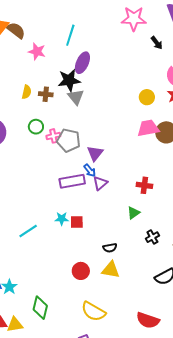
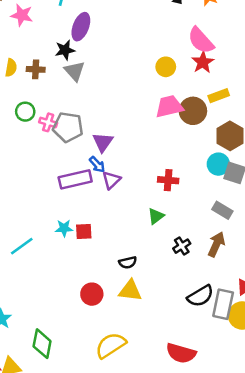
black star: (69, 80) -> (65, 50), size x0.7
pink cross: (53, 136) -> (48, 122), turned 32
yellow semicircle: (93, 311) -> (111, 345), turned 120

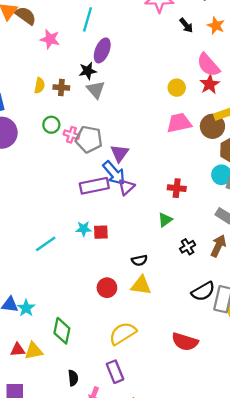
brown circle: (193, 111) -> (212, 126), moved
blue arrow: (97, 165) -> (114, 173), size x1.6

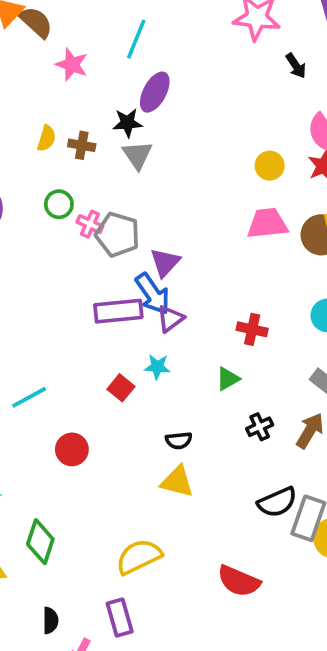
cyan star: (84, 229) -> (157, 367), moved
red square: (101, 232) -> (121, 388), turned 35
red circle: (107, 288) -> (72, 449), moved

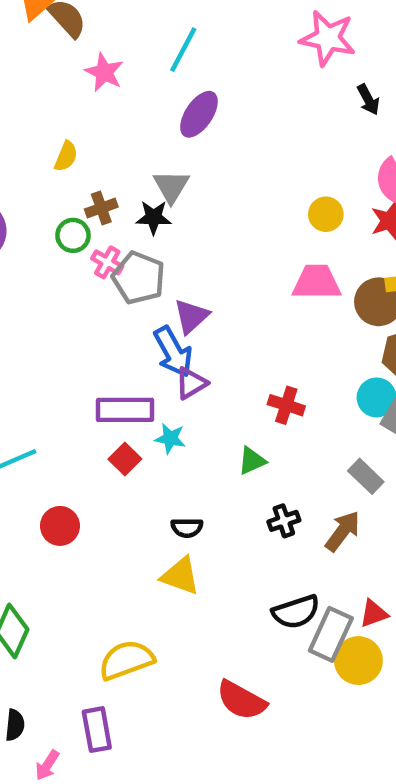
black star: (127, 123) -> (154, 217), moved
brown cross: (82, 145) -> (101, 208), moved, turned -35
purple rectangle: (118, 311) -> (125, 410), moved

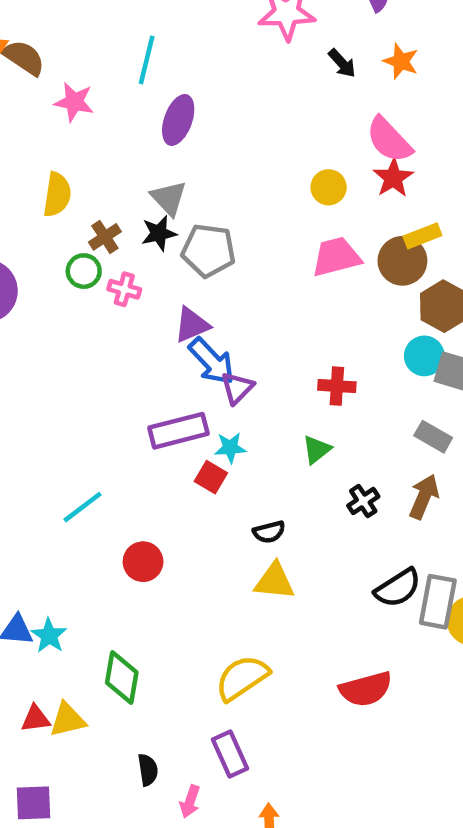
yellow semicircle: (66, 156) -> (57, 195), size x1.4
gray pentagon: (139, 278) -> (208, 250), moved
purple triangle: (191, 316) -> (192, 325), moved, turned 33
red square: (125, 459) -> (211, 477), moved
red semicircle: (241, 700) -> (366, 689), turned -30

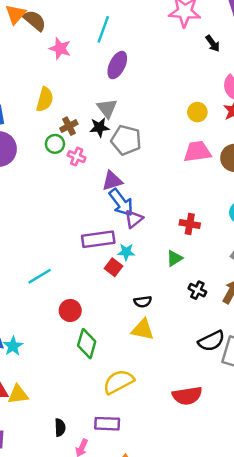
black cross: (363, 501) -> (197, 290), turned -36
green diamond: (122, 677) -> (87, 344), moved
purple rectangle: (230, 754) -> (107, 424), turned -70

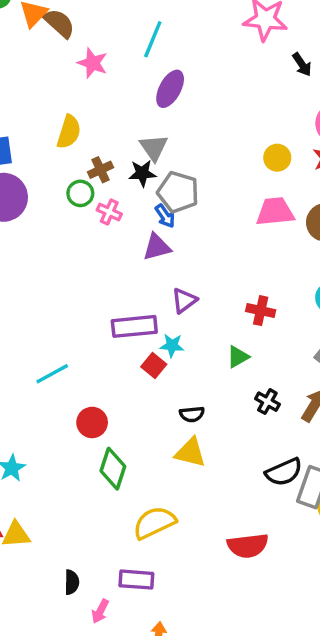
blue arrow: (121, 202) -> (165, 216), moved, size x0.6

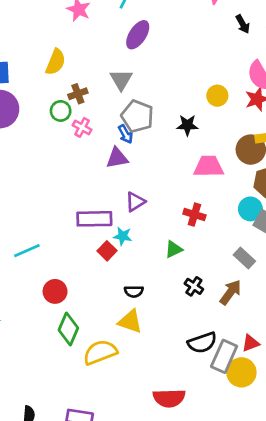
black star: (142, 173) -> (187, 125), moved
pink trapezoid: (275, 212) -> (209, 166), moved
yellow semicircle: (154, 523) -> (100, 352), moved

